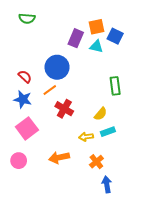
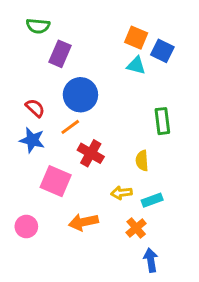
orange square: (96, 27) -> (136, 38), turned 35
purple rectangle: (76, 38) -> (60, 54), moved
yellow semicircle: (101, 114) -> (142, 161), turned 136
pink square: (27, 128) -> (56, 181), moved, turned -30
cyan rectangle: (108, 132) -> (152, 200), moved

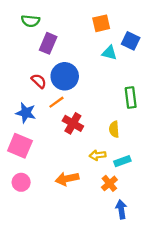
orange square: (136, 38) -> (101, 23), moved, turned -36
red semicircle: (35, 108) -> (39, 81), moved
pink square: (56, 181) -> (20, 146), moved

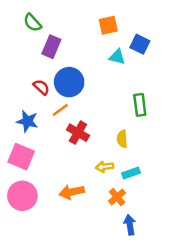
green semicircle: (31, 21) -> (32, 23), turned 42
pink circle: (21, 182) -> (22, 196), size x1.5

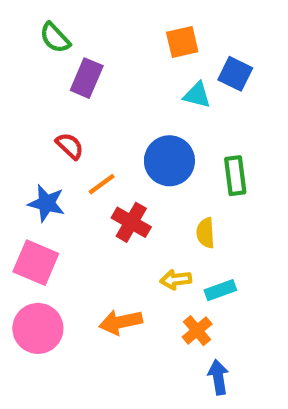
blue circle: (69, 82) -> (169, 161), moved

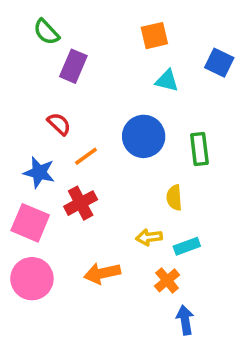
blue square: (235, 74) -> (219, 63), moved
red cross: (131, 222) -> (81, 203), moved, turned 32

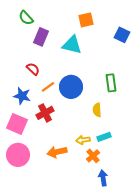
cyan triangle: (167, 81) -> (72, 45), moved, size x1.5
blue circle: (144, 136) -> (71, 87), moved
yellow arrow: (149, 237) -> (83, 140), moved

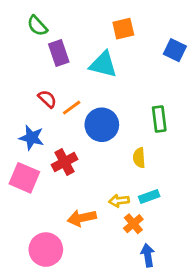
purple rectangle: (41, 37) -> (59, 53), turned -42
orange line: (48, 87) -> (72, 108), moved
pink circle: (18, 155) -> (46, 250), moved

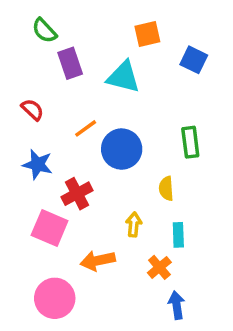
blue square: (175, 50) -> (194, 60), moved
red semicircle: (47, 99) -> (32, 110), moved
pink square: (24, 178) -> (50, 228), moved
cyan rectangle: (149, 196) -> (178, 235), turned -72
yellow arrow: (119, 201) -> (134, 225), moved, turned 102

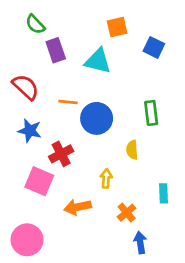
red semicircle: (32, 110) -> (26, 87), size x1.5
orange line: (86, 128) -> (68, 102), turned 42
cyan rectangle: (178, 235) -> (163, 193), moved
pink circle: (55, 298) -> (27, 240), moved

